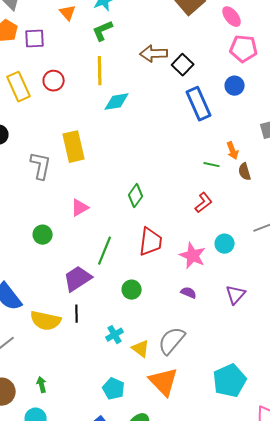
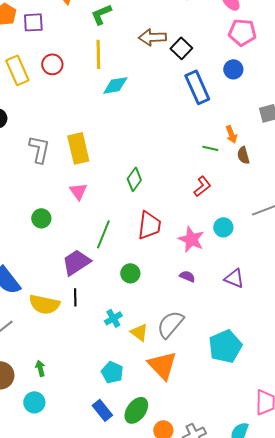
yellow rectangle: (74, 147) -> (78, 148), moved
pink triangle: (80, 208) -> (78, 191), turned -36
purple triangle: (236, 295) -> (234, 278), turned -50
cyan pentagon: (230, 381) -> (225, 346), moved

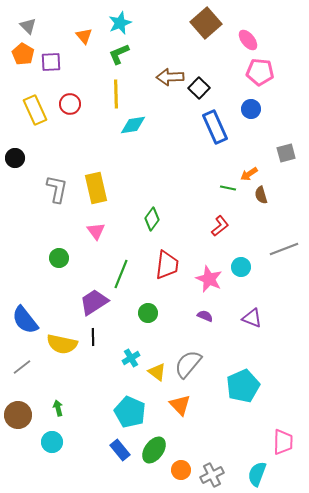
orange arrow: (231, 134) -> (249, 174), turned 78
orange triangle: (162, 365) -> (180, 405), size x0.7
cyan pentagon: (112, 372) -> (130, 412), size x1.4

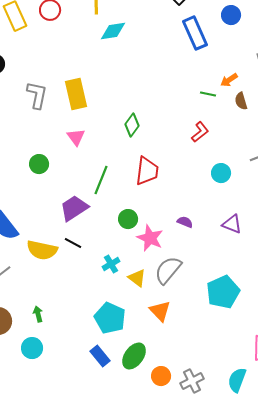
pink star: (209, 279) -> (150, 238), moved
black line: (93, 337) -> (73, 243), turned -60

